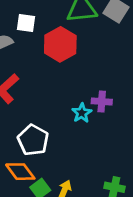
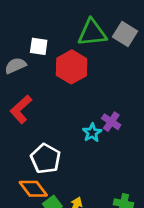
purple cross: (102, 102) -> (111, 122), turned 30

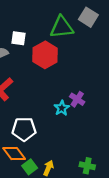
gray square: (125, 34) -> (88, 17), moved
white pentagon: (46, 159) -> (24, 129), turned -30

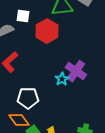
purple cross: (77, 99) -> (76, 71), size x1.5

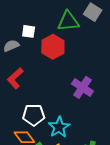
cyan star: (62, 79) -> (59, 127), moved, size x1.5

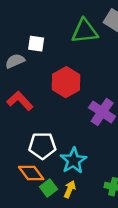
red hexagon: (53, 47) -> (66, 82), moved
red L-shape: (15, 78) -> (20, 101), turned 90

